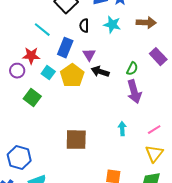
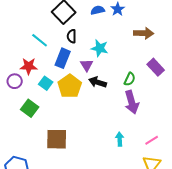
cyan star: (112, 25) -> (100, 48), moved
black semicircle: (84, 26) -> (72, 36), moved
brown square: (76, 140) -> (57, 139), moved

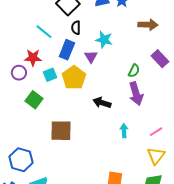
black arrow: (98, 82) -> (102, 103), moved
cyan square: (46, 83) -> (50, 75), turned 32

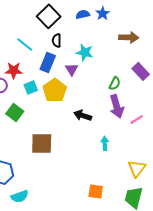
pink line: (156, 132) -> (137, 119), moved

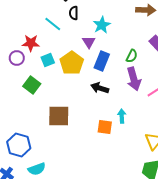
cyan line: (25, 44) -> (53, 24), moved
cyan star: (85, 52) -> (102, 25), turned 30
blue rectangle: (48, 62) -> (102, 61), moved
orange square: (96, 191) -> (105, 127), moved

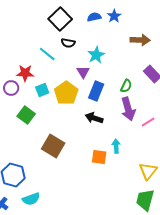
black semicircle: (74, 13) -> (68, 43), turned -80
brown square: (59, 116) -> (53, 146), turned 30

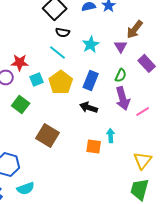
brown arrow: (140, 40) -> (135, 29), turned 126
cyan line: (47, 54) -> (58, 52), moved
purple triangle: (83, 72) -> (121, 46), moved

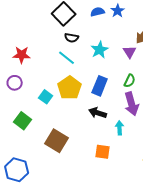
red star: (20, 62) -> (22, 55), moved
cyan square: (37, 79) -> (46, 97), moved, turned -32
green square: (21, 104) -> (23, 121), moved
cyan arrow: (111, 135) -> (120, 128), moved

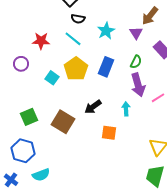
red star: (22, 55) -> (41, 41), moved
black arrow: (98, 113) -> (93, 107), moved, turned -54
green square: (23, 121) -> (29, 117), moved, turned 30

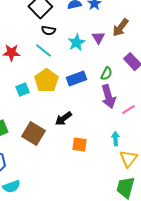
purple triangle: (136, 33) -> (98, 38), moved
blue rectangle: (106, 67) -> (76, 79), turned 48
cyan square: (52, 78) -> (22, 90), turned 32
cyan arrow: (126, 109) -> (115, 139), moved

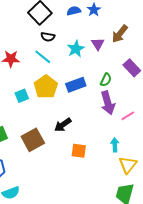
brown square: (33, 134) -> (33, 140), turned 30

